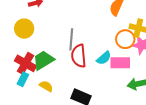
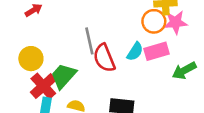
yellow circle: (24, 29) -> (31, 59), moved
red cross: (26, 63) -> (43, 86), turned 35

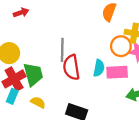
cyan semicircle: (135, 52) -> (99, 68), turned -35
green trapezoid: (64, 76) -> (33, 74), turned 110

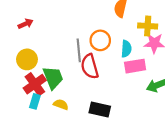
red arrow: (21, 13) -> (26, 24), moved
orange circle: (121, 46) -> (100, 40), moved
cyan semicircle: (99, 68) -> (126, 49), moved

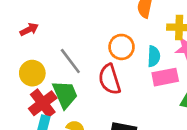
gray line: (79, 50) -> (70, 61), moved, turned -30

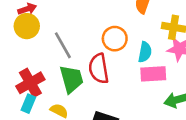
yellow circle: (32, 73) -> (27, 26), moved
green trapezoid: (65, 94) -> (71, 79), moved

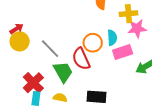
orange circle: (115, 39) -> (93, 43), moved

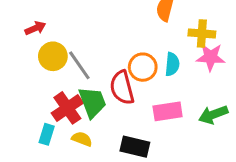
yellow circle: (20, 41) -> (53, 56), moved
pink rectangle: (123, 52) -> (168, 111), moved
red cross: (33, 83) -> (67, 108), moved

